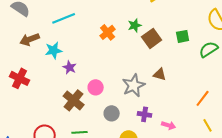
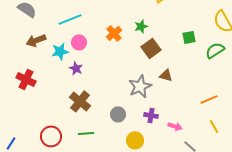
brown square: (152, 38) -> (151, 48), moved
pink circle: (96, 87) -> (79, 42), moved
orange line: (203, 98) -> (209, 99), turned 30

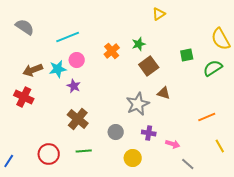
brown arrow: (36, 40) -> (33, 70), moved
yellow line: (214, 126) -> (220, 146), moved

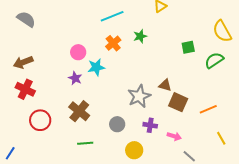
cyan line: (68, 37) -> (112, 16), moved
brown square: (149, 66) -> (178, 102), moved, turned -30
cyan star: (58, 69) -> (96, 67), moved
brown arrow: (33, 70) -> (23, 62), moved
red circle: (49, 154) -> (40, 120), moved

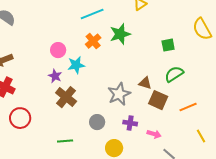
green star: (140, 36) -> (120, 34), size x1.5
green semicircle: (214, 60) -> (174, 74), moved
brown cross: (79, 111) -> (66, 97), moved

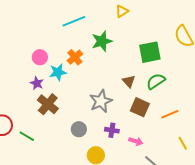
orange cross: (93, 41) -> (75, 57), moved
green square: (168, 45) -> (150, 52), size x1.6
brown triangle: (145, 83) -> (129, 81), moved, turned 32
green line: (65, 141) -> (27, 136), moved, turned 35

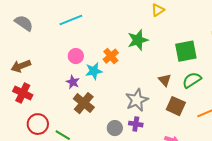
cyan line: (74, 21) -> (71, 20), moved
purple cross: (112, 130) -> (136, 124), moved

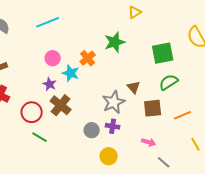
cyan star: (94, 71) -> (71, 73), turned 30
brown triangle: (165, 80) -> (134, 87), moved
brown square: (176, 106) -> (153, 108), turned -30
red circle: (38, 124) -> (32, 112), moved

